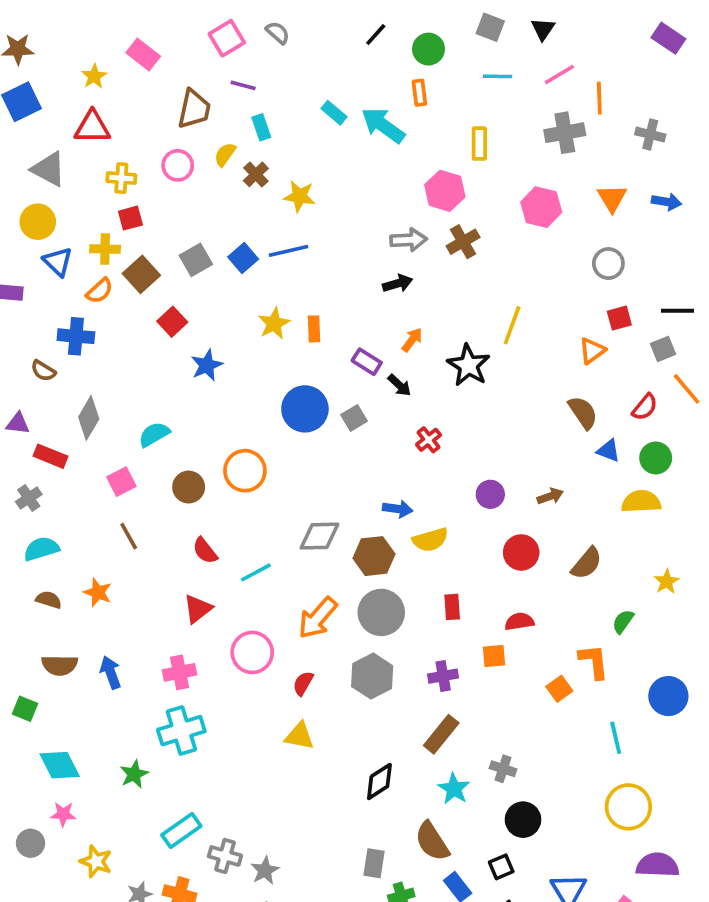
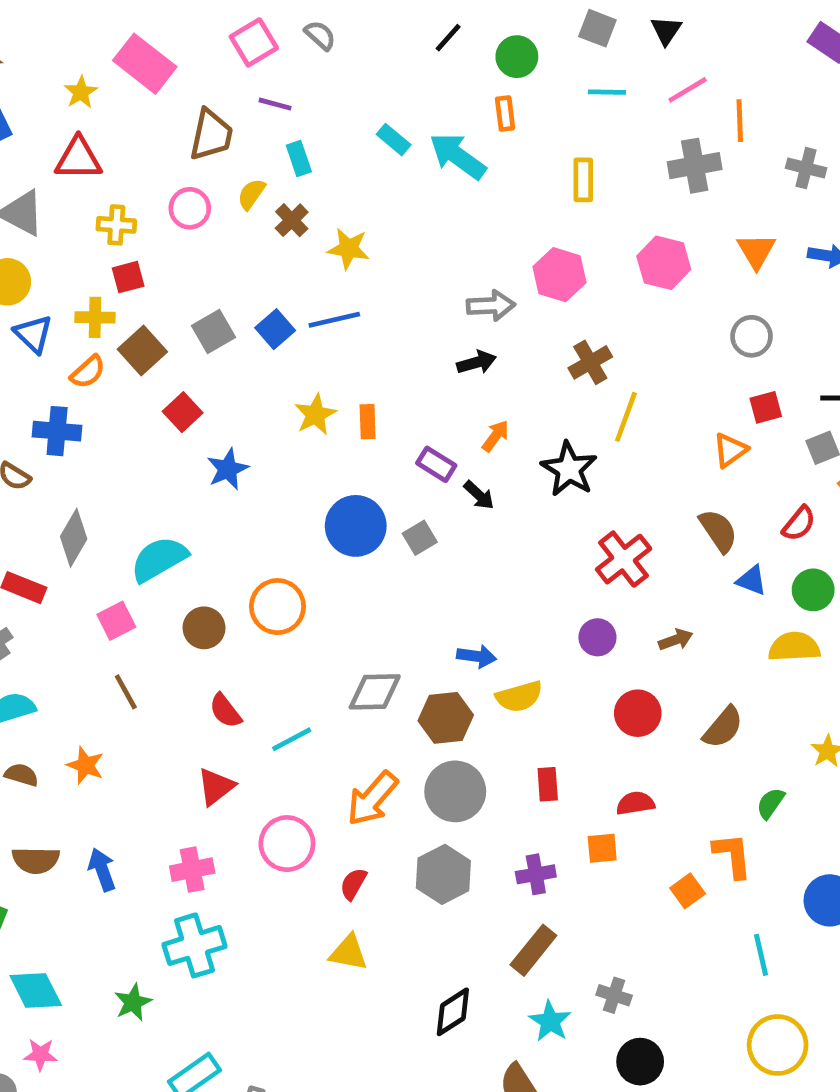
pink rectangle: (143, 55) -> (145, 64), size x1.4
pink hexagon: (445, 191) -> (560, 275), moved
brown cross: (463, 242) -> (590, 362), moved
cyan semicircle: (154, 434) -> (159, 559), size x1.4
red cross: (429, 440) -> (624, 559), moved, size x1.6

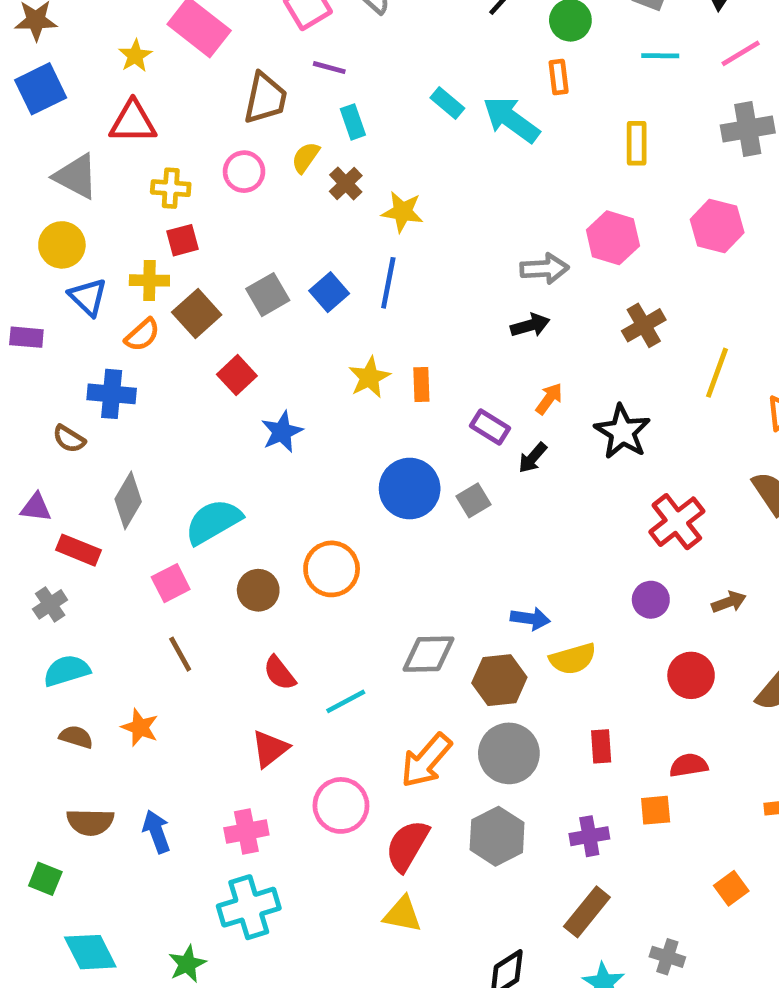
blue line: (334, 320) -> (388, 283), turned -66
yellow line: (626, 417) -> (717, 373), moved
black arrow: (479, 495) -> (533, 458), turned 88
red semicircle: (353, 884) -> (407, 846), size x1.6
orange square: (688, 891) -> (731, 888), moved

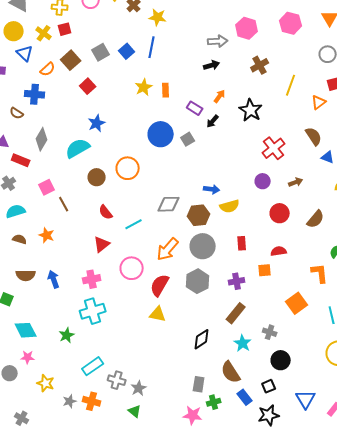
yellow cross: (149, 280) -> (44, 33), moved, turned 35
blue star: (282, 432) -> (97, 123), moved
pink square: (171, 583) -> (47, 187), moved
orange square: (731, 888) -> (297, 303), size x1.5

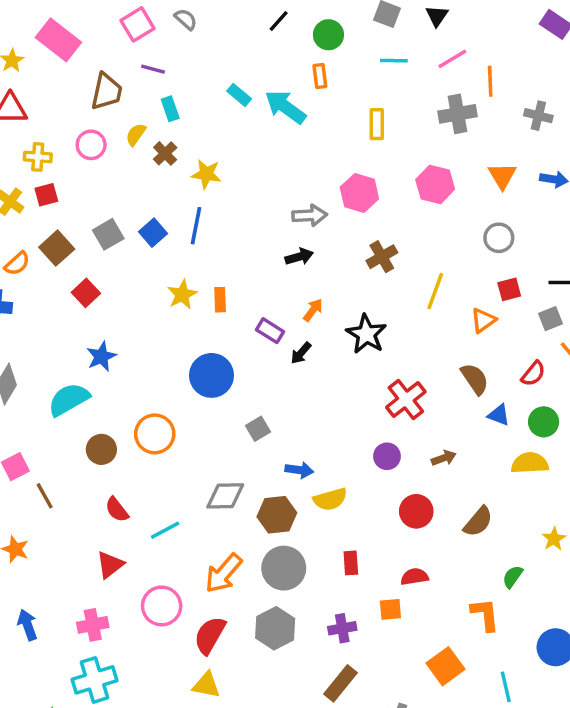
gray square: (188, 139) -> (258, 429), moved

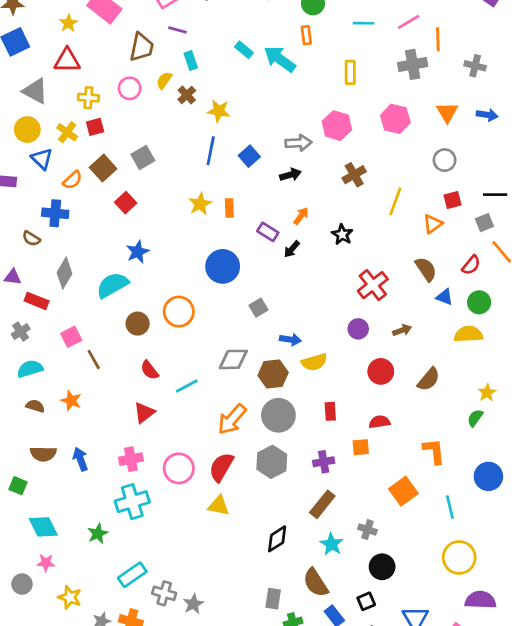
blue square: (153, 233) -> (249, 156), moved
black star: (366, 334) -> (342, 235), size x0.7
green semicircle: (513, 577) -> (475, 418), moved
pink circle: (162, 606) -> (179, 468), moved

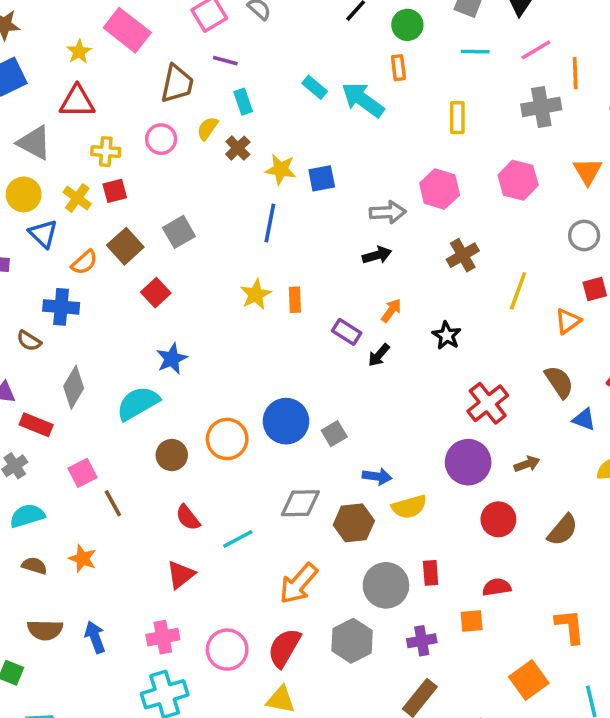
blue square: (249, 156) -> (322, 178), moved, turned 30
blue circle: (223, 266) -> (286, 421), moved
purple circle: (358, 329) -> (468, 462), size x1.6
gray circle: (278, 415) -> (386, 585), moved

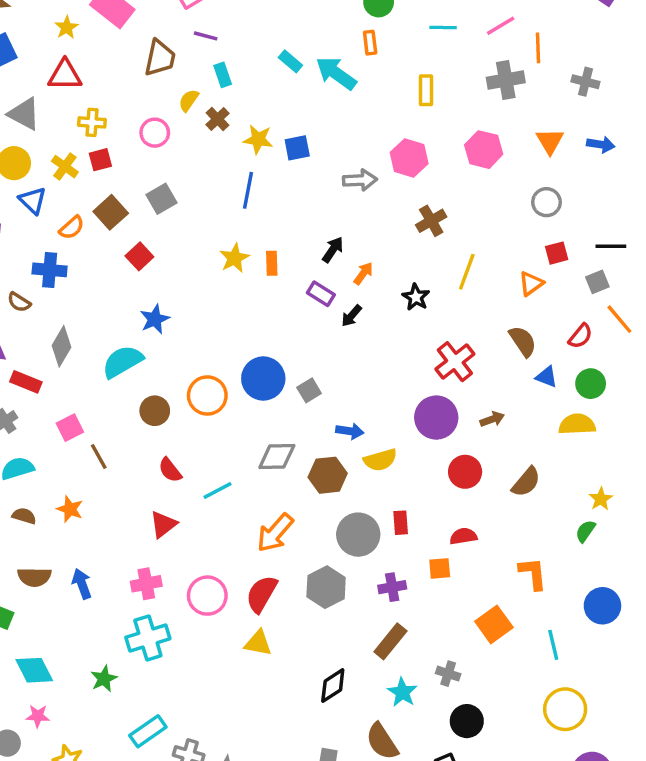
pink circle: (161, 139) -> (155, 133), moved
black arrow: (377, 255) -> (333, 250), moved, turned -40
yellow line: (518, 291) -> (467, 272), moved

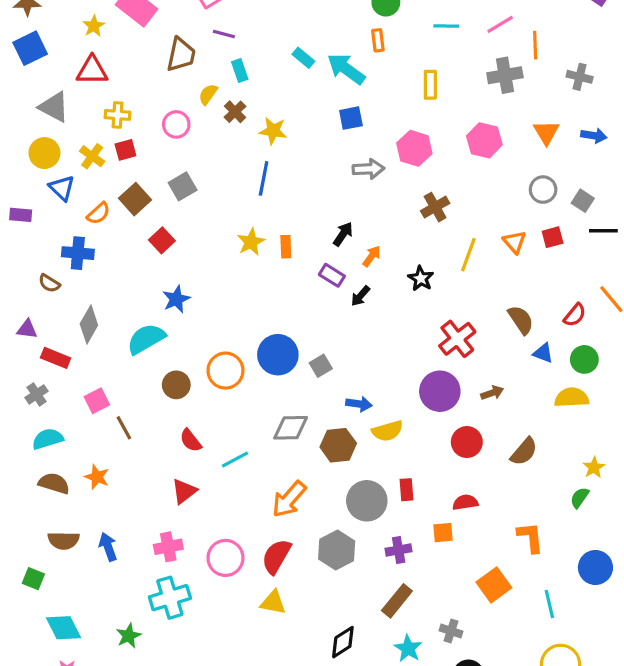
blue square: (297, 148) -> (351, 118), moved
gray square: (597, 282) -> (583, 201), moved, turned -35
orange triangle: (531, 284) -> (514, 242), moved, turned -35
brown semicircle: (24, 516) -> (54, 483), size x1.4

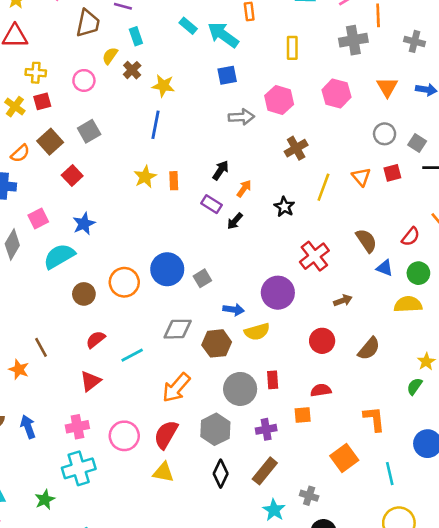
purple circle: (440, 391) -> (278, 293), moved
pink square: (97, 401) -> (38, 218), moved
brown line: (124, 428) -> (41, 347), moved
red semicircle: (191, 440) -> (96, 340), turned 90
black diamond: (343, 642) -> (221, 474), moved, turned -32

